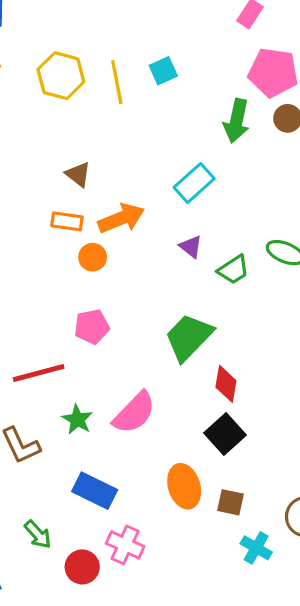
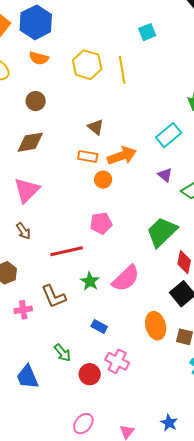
cyan square: (163, 71) -> (147, 32), moved
blue rectangle: (95, 491) -> (99, 326), size x0.6

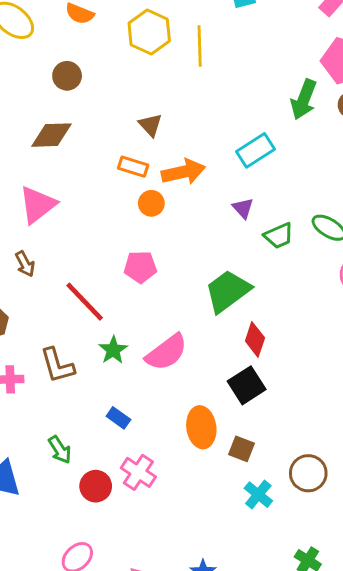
red line: (67, 251) -> (85, 302), turned 52

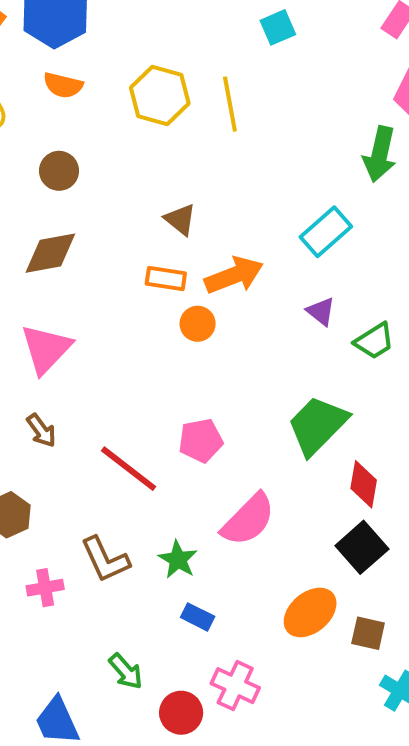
pink pentagon: (140, 267) -> (201, 441), moved
green star: (113, 350) -> (178, 560), moved
orange ellipse: (201, 427) -> (310, 612), turned 66

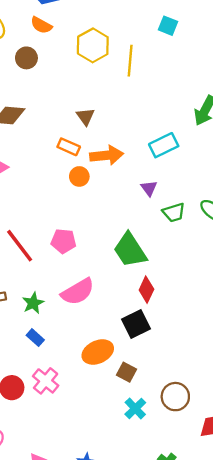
cyan square: (278, 27) -> (168, 26), turned 30
brown circle: (59, 171) -> (26, 58), moved
green trapezoid: (317, 425) -> (130, 250), turned -93

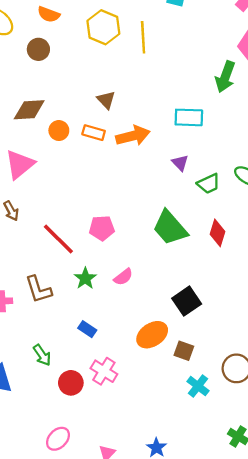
cyan rectangle: (164, 145) -> (189, 117), turned 36
orange circle: (79, 176) -> (59, 131), moved
red diamond: (146, 290) -> (217, 233), moved
pink semicircle: (78, 292) -> (123, 277), size x0.6
green star: (33, 303) -> (85, 278), moved

